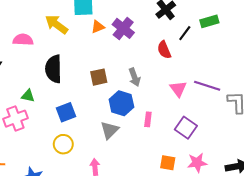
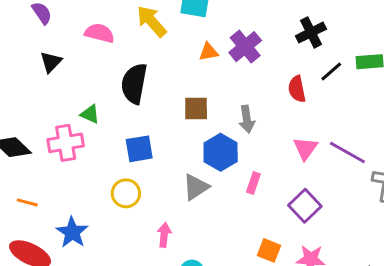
orange triangle: (98, 27) -> (209, 52), moved

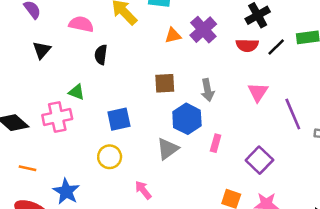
black semicircle: (134, 84) -> (101, 55), moved, size x0.6
red semicircle: (297, 89) -> (247, 45), moved, turned -75
pink triangle: (305, 148) -> (258, 92), moved
purple line: (347, 153) -> (293, 114), turned 40
pink arrow: (164, 235) -> (143, 190), turned -42

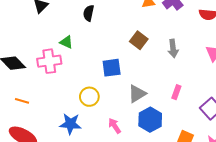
brown square: (165, 83) -> (139, 40), turned 36
blue square: (119, 119) -> (112, 68), moved
blue hexagon: (187, 119) -> (150, 120), moved
blue star: (66, 191) -> (70, 124), moved, turned -30

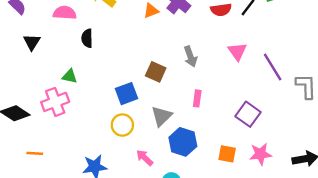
brown square: (139, 40) -> (156, 72), moved
pink rectangle: (176, 92) -> (197, 98), moved
yellow circle: (89, 97) -> (122, 125), moved

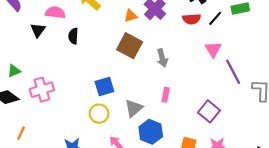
black triangle: (32, 42) -> (38, 30), moved
pink triangle: (237, 51) -> (213, 49), moved
brown square: (156, 72) -> (130, 46), moved, size x1.4
green triangle: (70, 76) -> (14, 71), moved, turned -40
orange line: (35, 153) -> (21, 133), turned -72

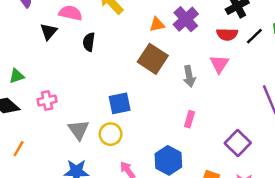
pink triangle: (213, 49) -> (219, 64), moved
pink cross: (42, 90) -> (47, 101), size x0.7
gray triangle: (134, 108) -> (79, 130), moved, turned -30

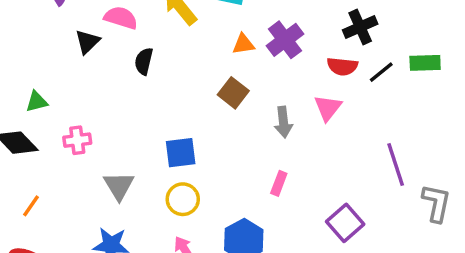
brown square: (153, 59) -> (233, 93), size x0.7
yellow circle: (111, 134) -> (183, 199), moved

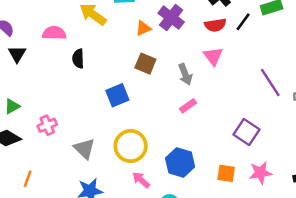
black triangle: (87, 42) -> (17, 54), moved
blue square: (181, 153) -> (117, 95), moved
pink rectangle: (279, 183) -> (188, 106), moved, turned 49
yellow circle: (183, 199) -> (131, 146), size x1.4

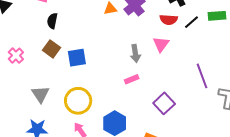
brown square: (145, 64) -> (51, 49), moved
pink cross: (47, 125) -> (16, 56), moved, turned -35
purple square: (246, 132) -> (164, 103), moved

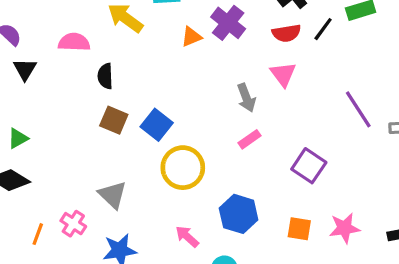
pink cross: (16, 56) -> (73, 224), moved
blue square: (77, 58) -> (157, 125), turned -30
yellow circle: (78, 101) -> (183, 168), moved

